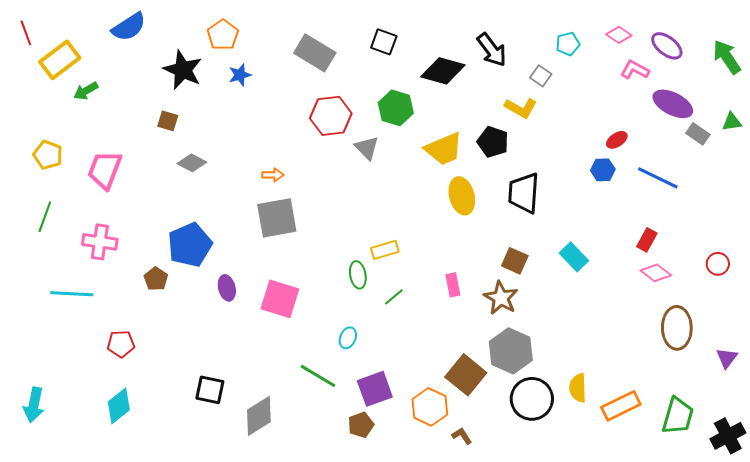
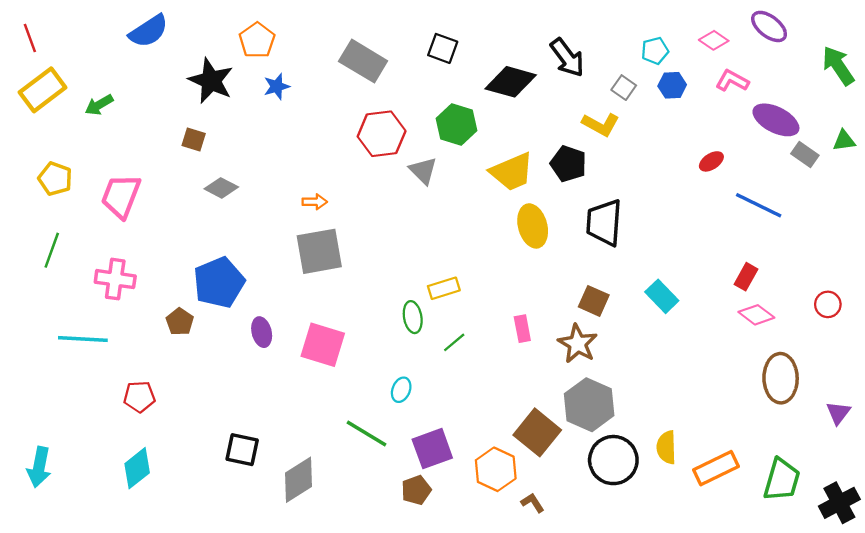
purple ellipse: (667, 46) -> (769, 26), moved
yellow rectangle: (60, 60) -> (43, 90), moved
blue hexagon: (603, 170) -> (672, 85), moved

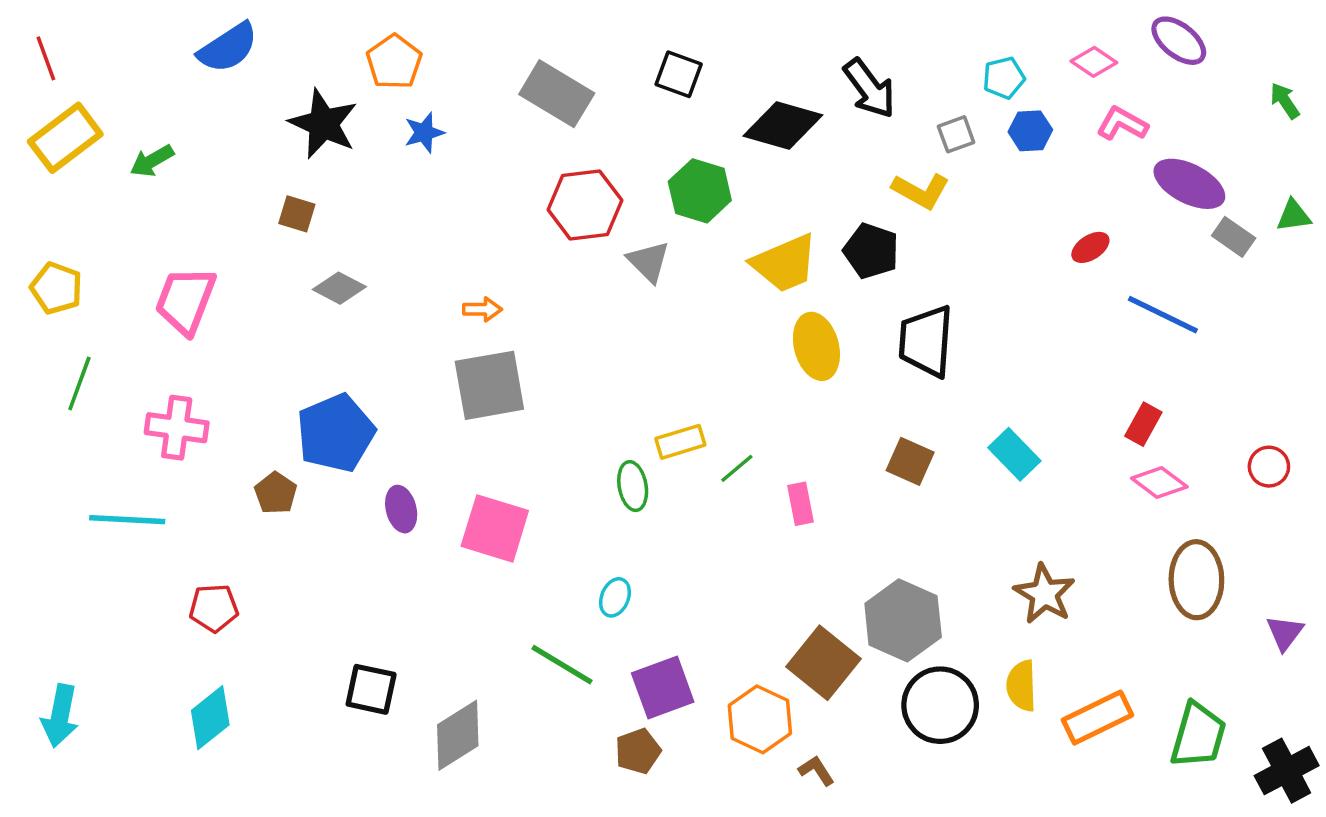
green arrow: (838, 66) -> (1285, 101), size x0.6
gray square: (624, 88) -> (956, 134), turned 35
yellow pentagon: (55, 179) -> (56, 288), moved
green line: (454, 342) -> (737, 468), moved
brown star: (578, 344) -> (1044, 594), moved

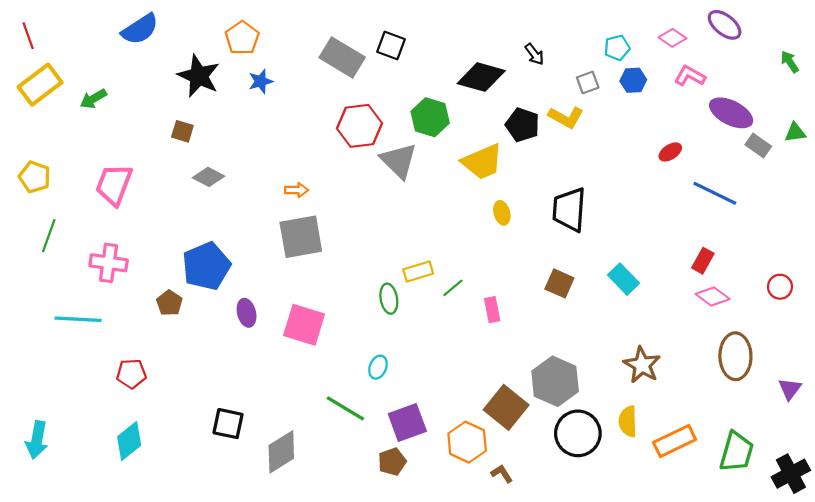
black square: (679, 74) -> (391, 46), moved
black arrow: (869, 88) -> (534, 54), size x0.6
black pentagon: (871, 251) -> (522, 125), moved
gray triangle: (649, 262) -> (399, 161), size x1.4
yellow ellipse: (816, 346) -> (502, 213), size x0.6

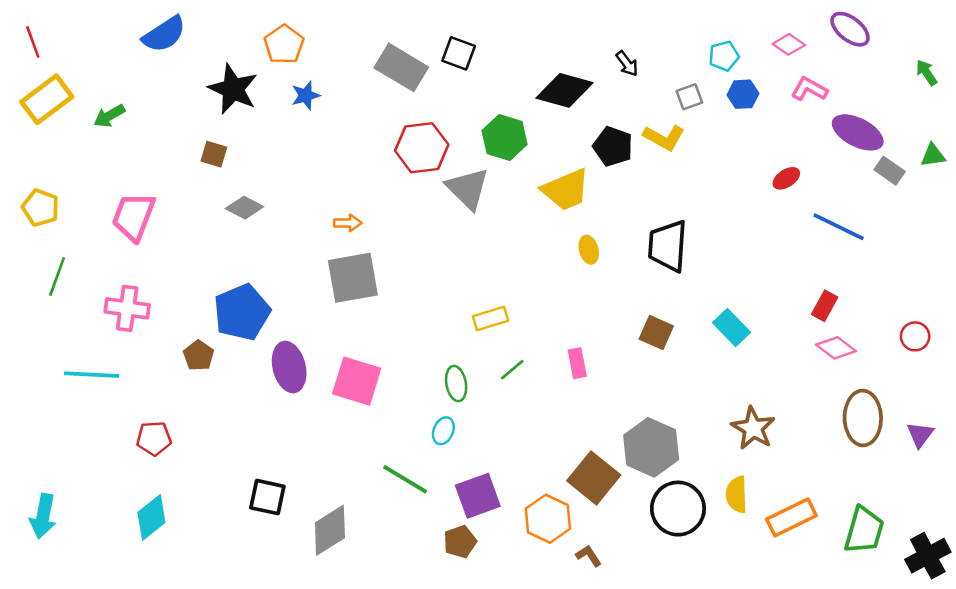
green line: (453, 288) -> (512, 370), moved
green ellipse: (389, 299) -> (456, 384), moved
purple ellipse: (247, 313) -> (289, 367), size x1.5
purple triangle: (790, 389) -> (920, 435), moved

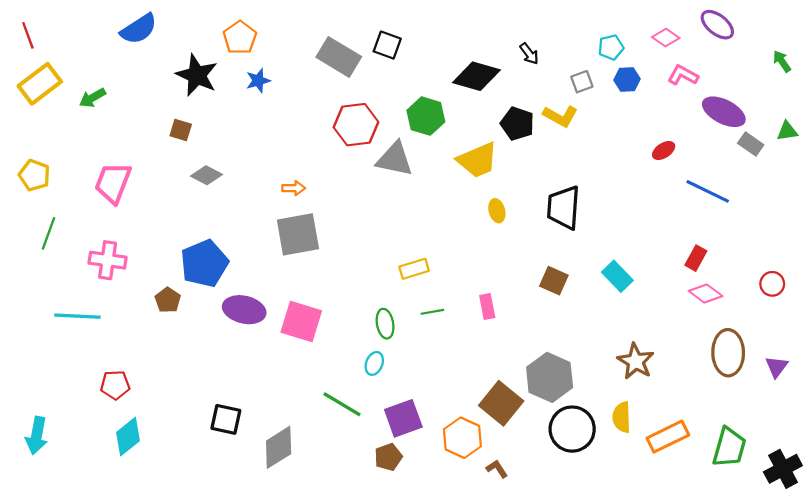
gray triangle: (468, 189) -> (395, 159), turned -33
purple ellipse: (289, 367) -> (244, 310), turned -63
green line: (512, 370) -> (432, 312), turned 30
red pentagon: (154, 438) -> (115, 385), moved

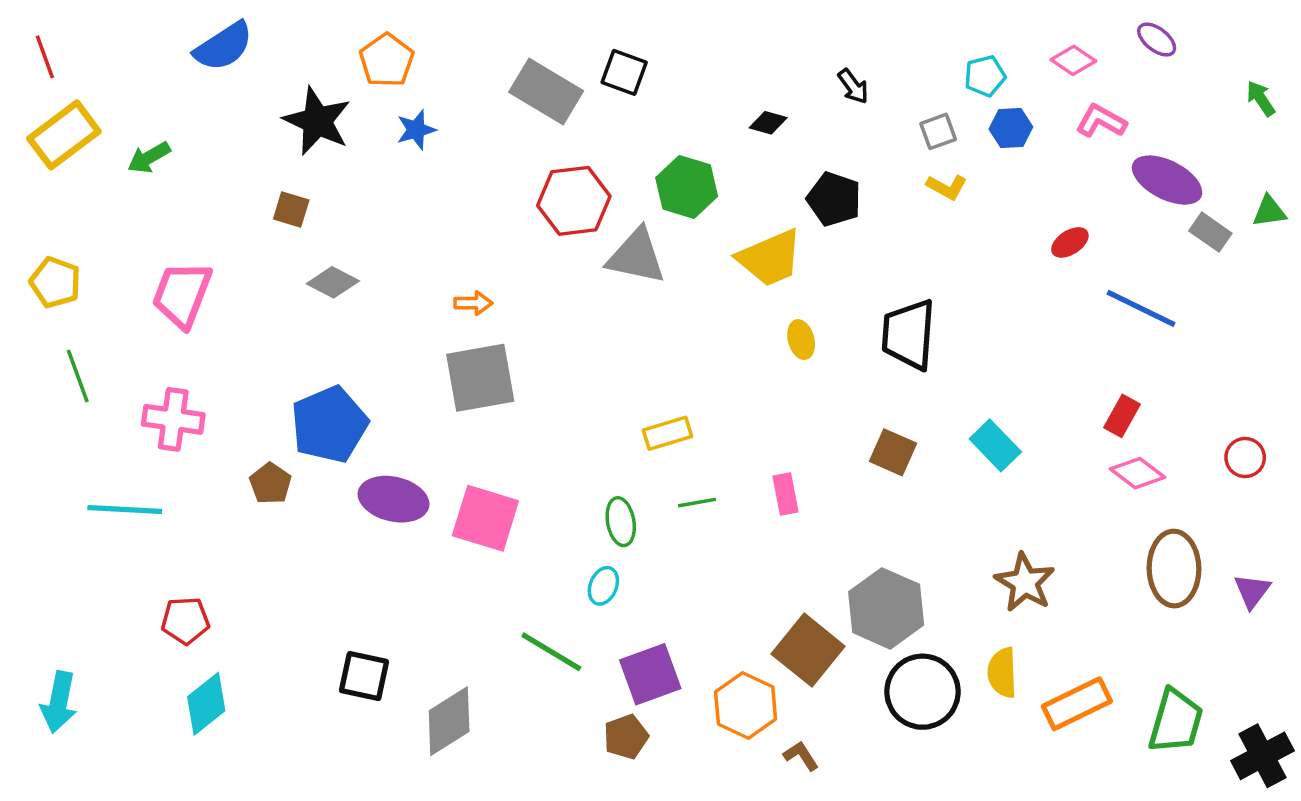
purple ellipse: (717, 25) -> (1157, 40), size x0.7
black diamond: (476, 76) -> (768, 123), size x0.5
yellow L-shape: (560, 116) -> (947, 187), moved, size x0.7
green line: (48, 233) -> (78, 376), turned -40

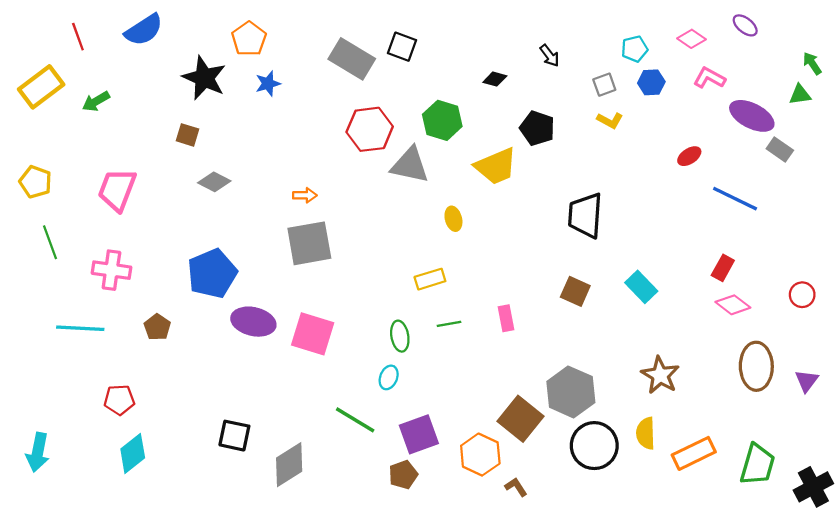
red line: (45, 57) -> (78, 37), moved
green triangle: (1269, 211) -> (800, 95), moved
yellow ellipse: (801, 340) -> (453, 219), moved
brown pentagon: (270, 484) -> (157, 327), moved

